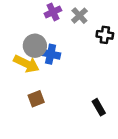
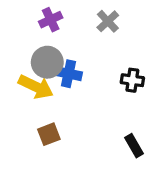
purple cross: (53, 12) -> (51, 20), moved
black cross: (105, 35) -> (132, 80), moved

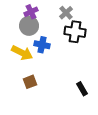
gray circle: (47, 62) -> (29, 26), moved
black cross: (132, 80) -> (75, 32), moved, size x1.5

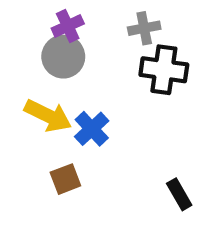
gray cross: (66, 13) -> (144, 28), turned 32
blue cross: (42, 45) -> (92, 129), moved, turned 35

